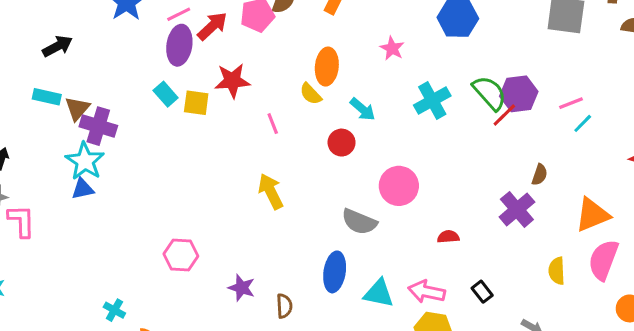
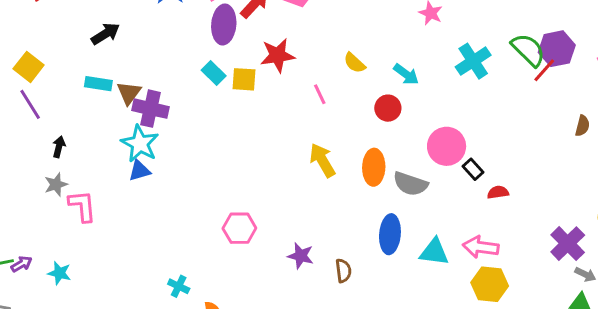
orange ellipse: (327, 67) -> (374, 167), moved
purple cross: (517, 209) -> (568, 244), moved
black rectangle: (482, 292) -> (473, 169), moved

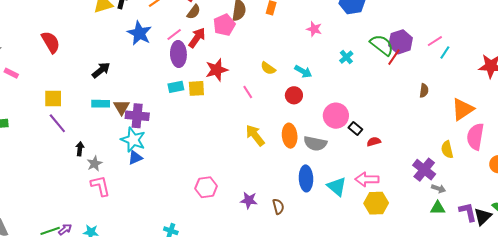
cyan cross: (473, 61) -> (346, 57), size x0.6
yellow square: (29, 67) -> (53, 99), turned -30
cyan rectangle: (214, 73) -> (176, 87), turned -49
gray star: (56, 185) -> (95, 164), moved
cyan triangle: (434, 252) -> (337, 186), turned 40

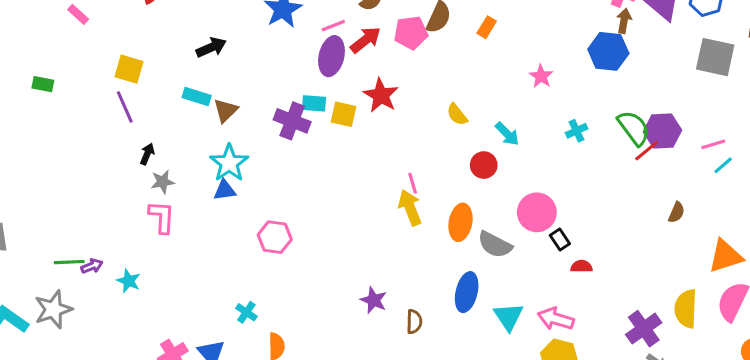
red star: (217, 70) -> (381, 95), turned 30
pink line: (248, 92) -> (413, 183), moved
purple cross: (137, 116) -> (292, 121), moved
yellow semicircle: (447, 150) -> (686, 309), size x1.4
pink hexagon: (206, 187) -> (275, 237), moved

